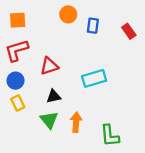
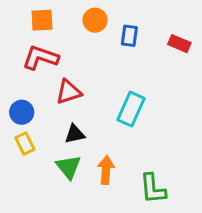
orange square: (18, 20) -> (42, 20), moved
red rectangle: (129, 31) -> (179, 44), turned -32
red L-shape: (17, 50) -> (40, 58), moved, turned 35
cyan rectangle: (94, 78) -> (131, 109), turned -50

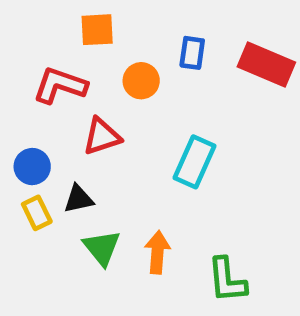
orange square: (42, 20) -> (97, 30), moved
orange circle: (95, 20) -> (141, 81), moved
red rectangle: (179, 44) -> (266, 64), size x1.6
black triangle: (75, 134) -> (79, 199), moved

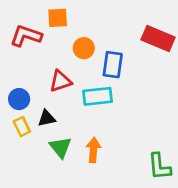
blue rectangle: (192, 53) -> (113, 65), moved, size x1.4
red L-shape: (60, 85) -> (26, 36), moved
cyan rectangle: (194, 162) -> (98, 96), moved, turned 60
green L-shape: (227, 280) -> (159, 166), moved

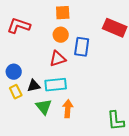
orange square: (58, 18) -> (63, 13), moved
red triangle: (60, 81) -> (58, 59), moved
cyan rectangle: (98, 96) -> (56, 85), moved

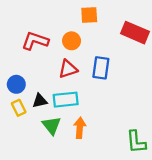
orange square: (63, 13) -> (89, 15), moved
red L-shape: (19, 26) -> (35, 41), moved
blue rectangle: (82, 47) -> (101, 68), moved

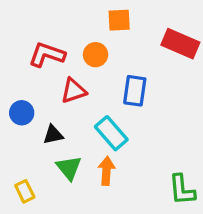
red triangle: (68, 69) -> (74, 91), moved
cyan rectangle: (66, 100) -> (111, 133), moved, turned 55
yellow rectangle: (19, 108) -> (25, 191), moved

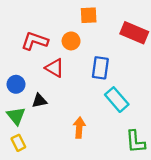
red triangle: (74, 91) -> (55, 68), turned 48
cyan rectangle: (111, 133) -> (117, 100), moved
green triangle: (69, 168) -> (16, 116), moved

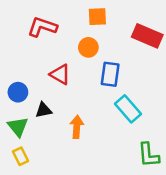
red L-shape: (35, 41) -> (42, 27), moved
orange circle: (71, 41) -> (88, 47), moved
orange arrow: (79, 128) -> (77, 127), moved

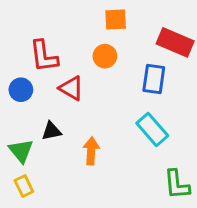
red L-shape: (42, 27) -> (44, 56), moved, turned -116
blue rectangle: (110, 74) -> (154, 79), moved
blue circle: (18, 92) -> (21, 90), moved

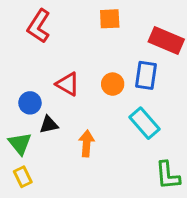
red L-shape: (44, 56) -> (39, 26), moved, turned 40
orange circle: (105, 56) -> (113, 84), moved
blue circle: (21, 90) -> (30, 103), moved

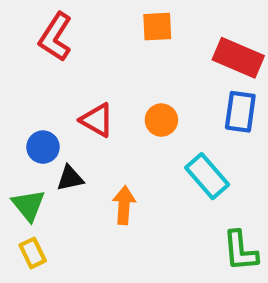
blue rectangle: (146, 75) -> (240, 112), moved

